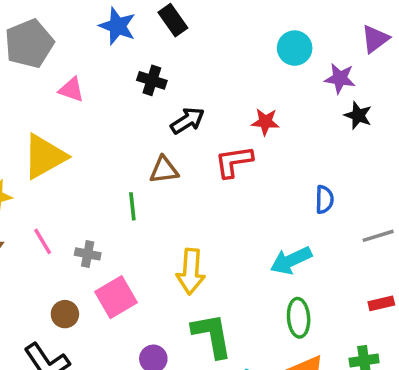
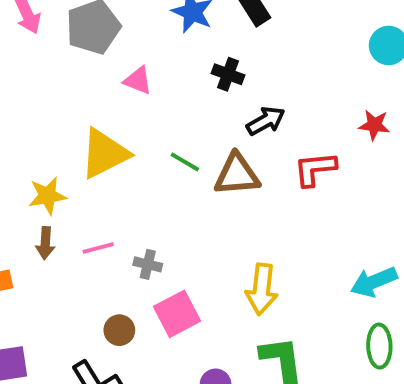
red star: (265, 122) -> (374, 125), moved
brown triangle: (164, 170) -> (237, 175), size x1.4
green line: (132, 206) -> (185, 162), moved, turned -56
pink line: (43, 241) -> (98, 248), turned -76

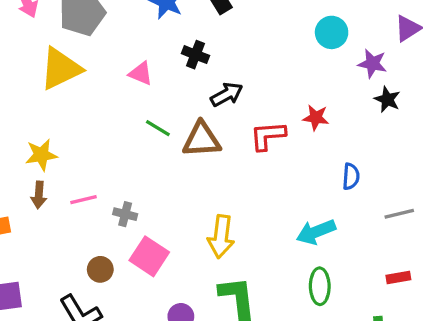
pink triangle: (138, 80) -> (141, 73), moved
red star: (374, 125) -> (316, 118), moved
yellow triangle: (105, 154) -> (61, 69), moved
pink square: (177, 314) -> (149, 256), turned -30

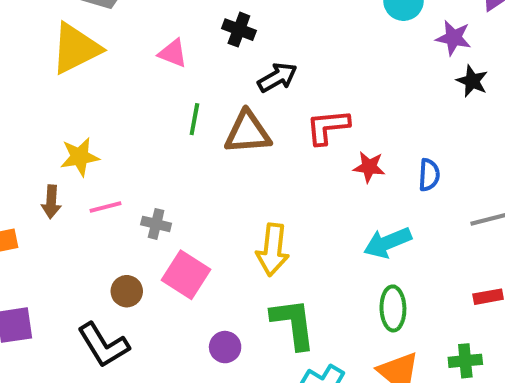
red star: (316, 118) -> (369, 167), moved
green line: (158, 128) -> (194, 119), turned 70
yellow star: (41, 155) -> (80, 157), moved

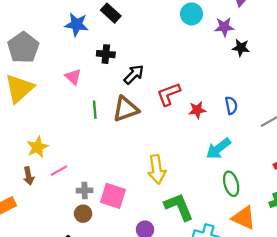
pink triangle: (173, 53) -> (73, 77), turned 36
gray cross: (156, 224) -> (85, 190), moved

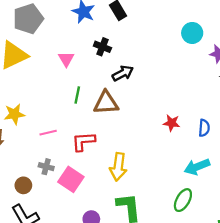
red L-shape: (169, 94) -> (83, 141), moved
cyan arrow: (218, 149) -> (197, 167), moved
pink line: (59, 171) -> (48, 133), moved
green ellipse: (231, 184) -> (183, 200), turned 30
brown circle: (83, 214) -> (23, 185), moved

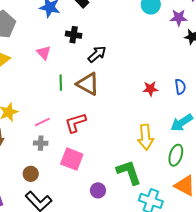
brown triangle: (106, 103) -> (88, 84), turned 45
gray cross: (46, 167) -> (41, 143), moved
yellow arrow: (118, 167) -> (146, 137), moved

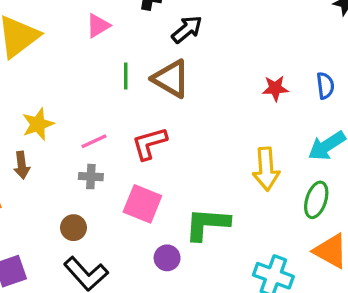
pink triangle: (44, 53) -> (98, 26), turned 42
green L-shape: (129, 172) -> (207, 224), moved, turned -68
purple circle: (98, 190) -> (167, 258), moved

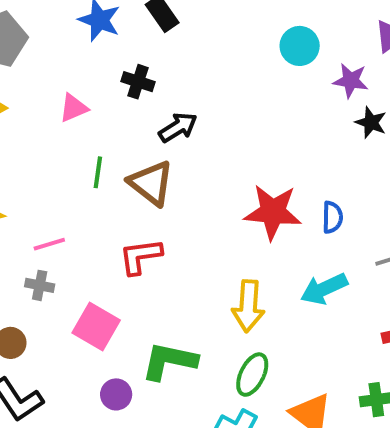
red star: (275, 88) -> (273, 212), size x1.8
red L-shape: (149, 143) -> (140, 256), moved
green ellipse: (316, 200) -> (252, 375), moved

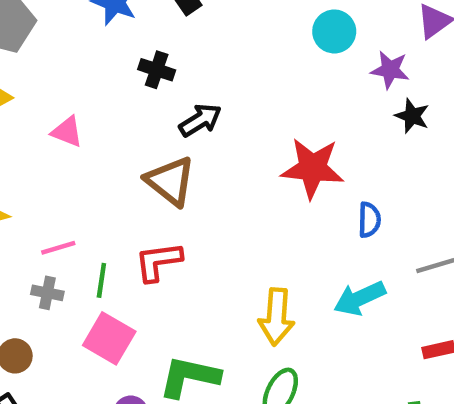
pink triangle: (74, 108) -> (67, 132), moved, turned 44
green line: (98, 172) -> (101, 280), moved
red star: (273, 212) -> (312, 168), moved

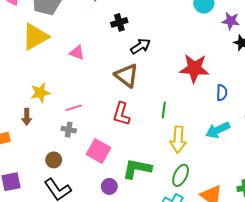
black cross: (157, 70) -> (119, 22), turned -35
red L-shape: (158, 262) -> (121, 114), turned -65
green line: (101, 280) -> (164, 110), moved

